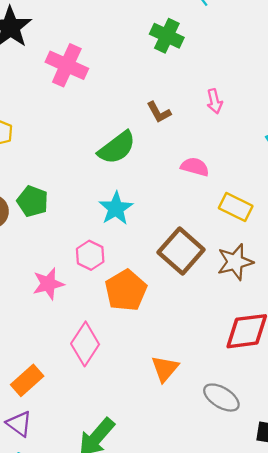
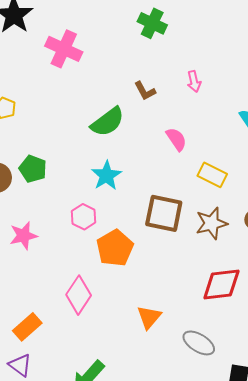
pink semicircle: (195, 167) -> (176, 139), turned 40
brown square: (181, 251) -> (164, 213), turned -30
pink star: (48, 284) -> (23, 236), moved

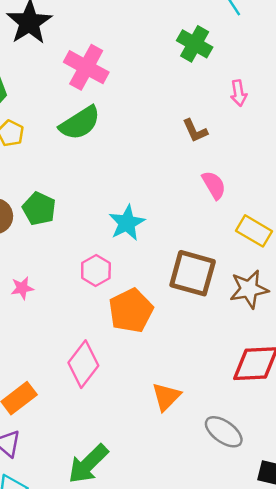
pink arrow: (194, 81) -> (239, 93), moved
brown L-shape: (145, 91) -> (195, 131), moved
green semicircle: (108, 122) -> (80, 123), moved
pink star: (23, 236) -> (22, 288), size x0.7

